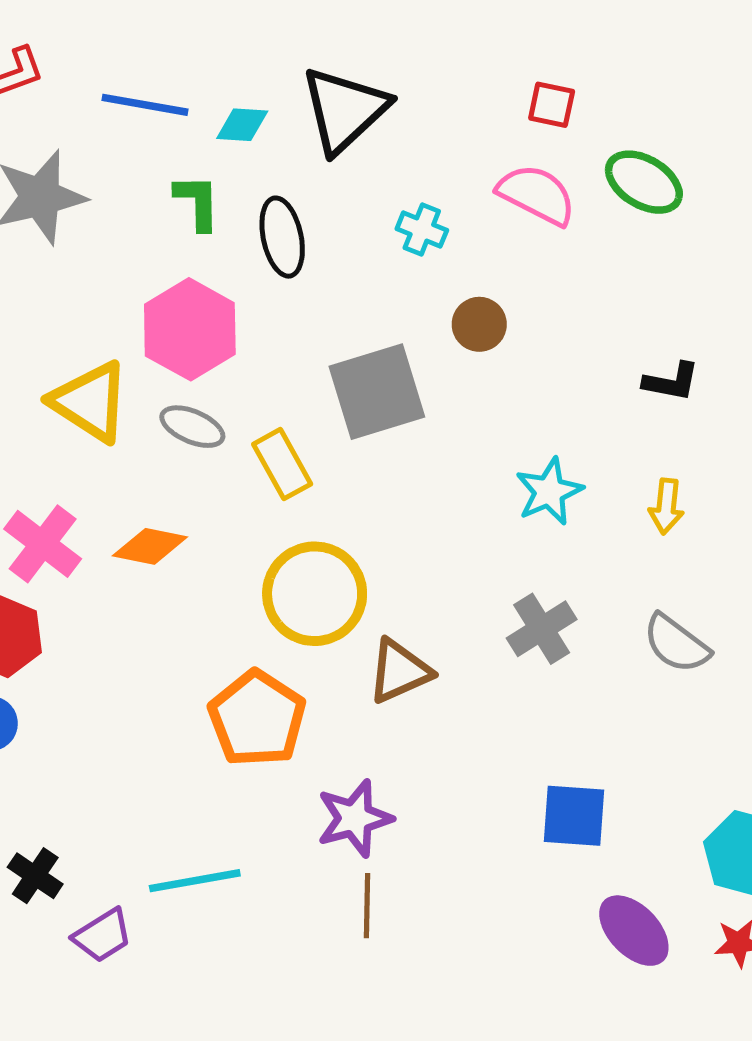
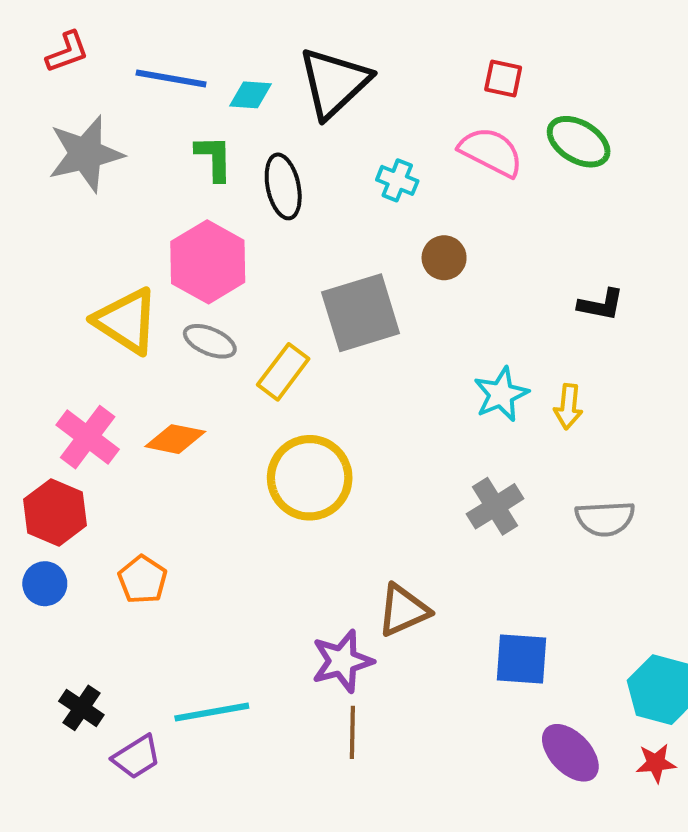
yellow rectangle: (282, 464) -> (283, 372), turned 66
yellow arrow: (666, 506) -> (568, 406), moved
gray semicircle: (676, 644) -> (605, 519), turned -40
brown triangle: (399, 671) -> (403, 610), moved
orange pentagon: (257, 719) -> (143, 580), moved, size x0.6

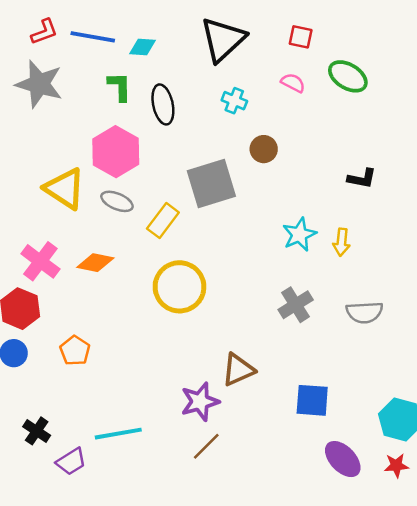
red L-shape: (67, 52) -> (44, 32), moved
black triangle: (334, 83) -> (223, 39), moved
pink semicircle: (491, 152) -> (293, 83), size x0.6
gray star: (86, 154) -> (39, 84), turned 30
brown line: (352, 732) -> (206, 446), turned 44

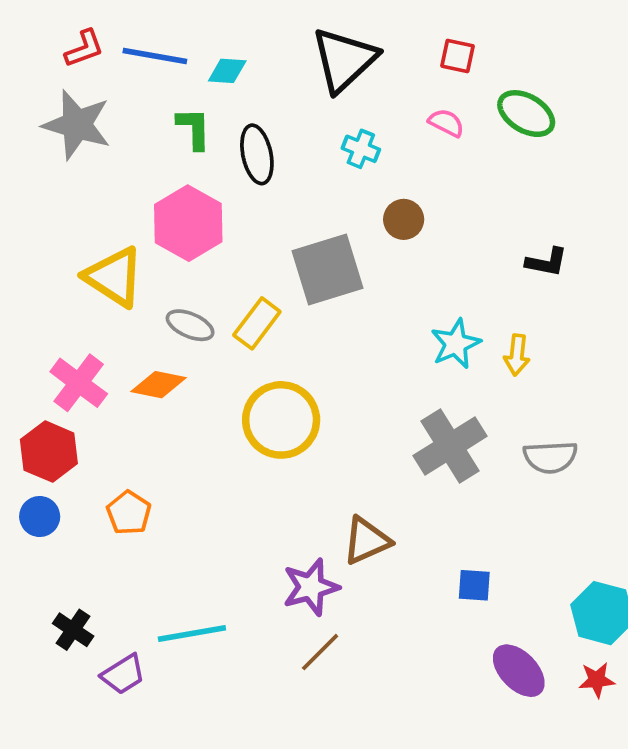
gray ellipse: (117, 201) -> (190, 325), moved
gray cross: (296, 305) -> (450, 446), size x1.4
blue square: (312, 400) -> (474, 585), size x0.7

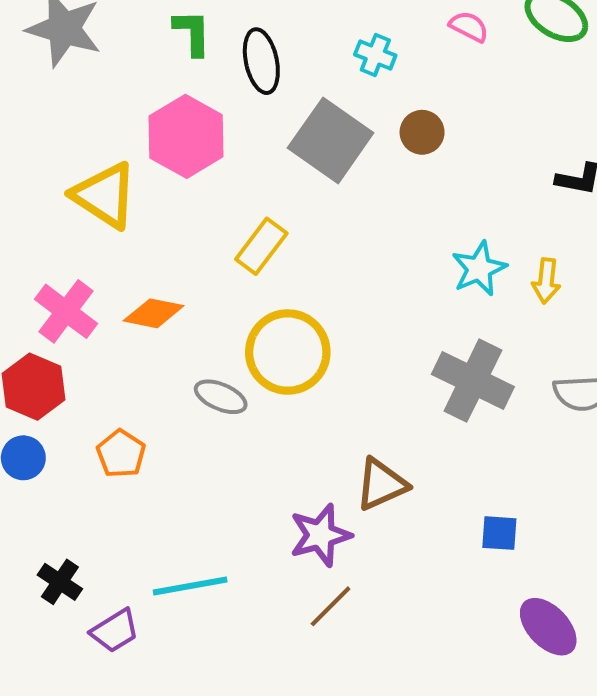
gray square: (327, 270) -> (331, 140), moved, turned -38
gray ellipse: (190, 325) -> (221, 397), moved
gray cross: (450, 446) -> (473, 381), turned -32

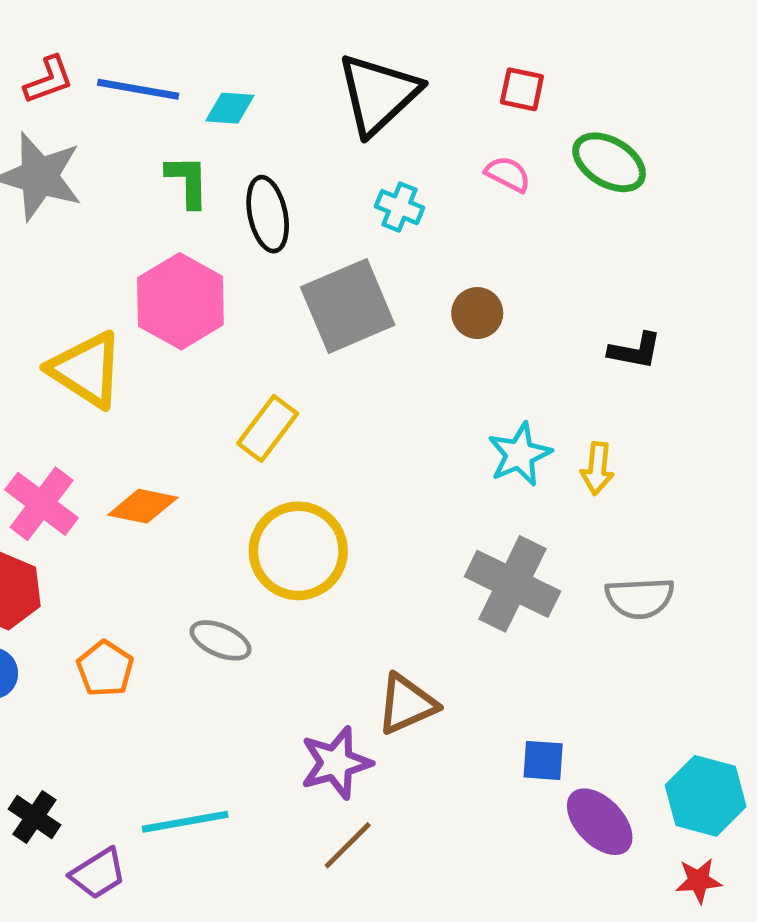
brown circle: (422, 132) -> (477, 313), moved
gray square: (331, 140) -> (348, 306), turned 32
gray ellipse: (221, 397) -> (221, 640), moved
purple ellipse: (548, 627) -> (600, 822), moved

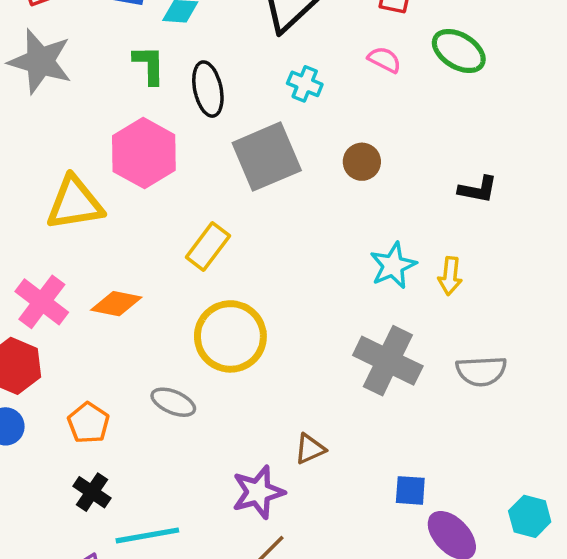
yellow triangle: (86, 370) -> (75, 203), turned -42
brown triangle: (407, 704) -> (310, 449), size x0.7
cyan hexagon: (706, 796) -> (530, 516), size x0.7
black cross: (34, 817) -> (92, 492), moved

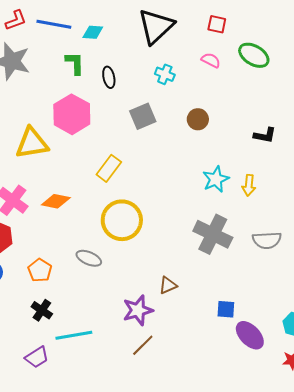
black ellipse: (208, 89) -> (109, 77), size x0.7
gray square: (267, 157) -> (143, 116), size x0.7

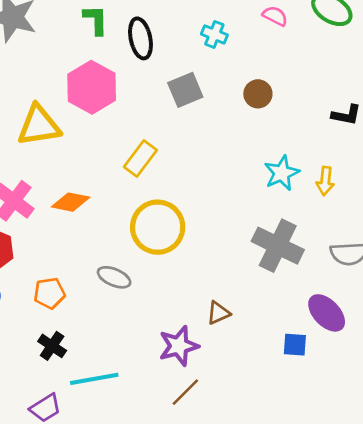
black ellipse: (109, 77) -> (140, 38), size x1.4
orange pentagon: (40, 270) -> (49, 293), turned 30
purple ellipse: (250, 335) -> (327, 313), moved

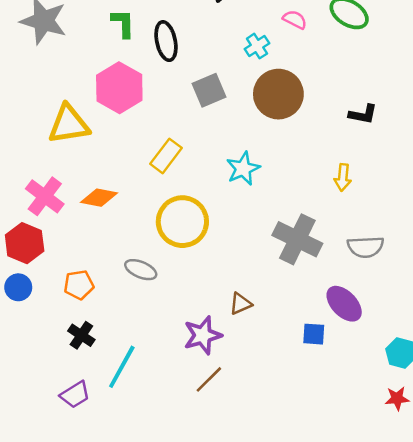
cyan cross: (214, 34) -> (257, 46), moved, turned 35
brown circle: (258, 94) -> (278, 94), size x1.8
cyan star: (282, 173) -> (243, 169), moved
cyan line: (94, 379) -> (122, 367), turned -51

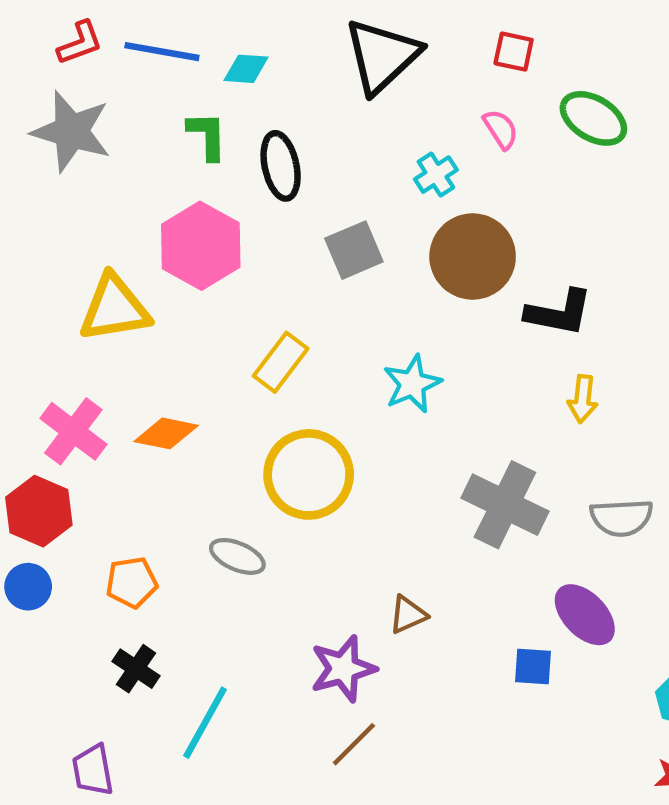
pink semicircle: (295, 20) -> (501, 129), turned 30
black L-shape: (363, 114) -> (559, 313), moved, size x1.4
purple trapezoid: (75, 395) -> (93, 770), moved, turned 112

